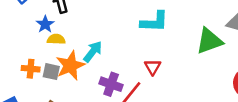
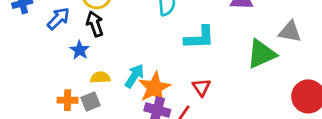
yellow semicircle: (56, 39) -> (100, 77), moved
orange star: (70, 66) -> (154, 88), moved
gray square: (51, 72) -> (91, 102), turned -30

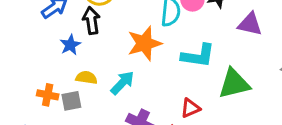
green triangle: (261, 54) -> (234, 84), moved
red triangle: (201, 87) -> (190, 108), turned 30
orange star: (154, 88) -> (144, 43), moved

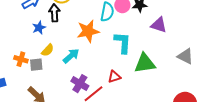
cyan L-shape: (198, 56) -> (123, 43), turned -100
yellow semicircle: (86, 78) -> (48, 50), turned 120

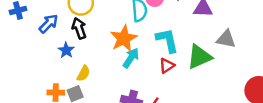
cyan arrow: (71, 56) -> (131, 58), moved
gray triangle: (185, 56) -> (226, 39), moved
red triangle: (114, 77) -> (167, 66), moved

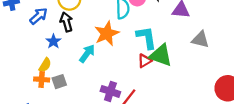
green triangle: (199, 57) -> (161, 55), moved, turned 40
cyan arrow: (131, 58) -> (87, 53), moved
yellow semicircle: (83, 73) -> (45, 65), moved

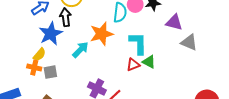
gray triangle: (200, 40) -> (189, 42), moved
blue star: (53, 41) -> (51, 34), size x1.6
green triangle: (161, 55) -> (149, 62), size x0.6

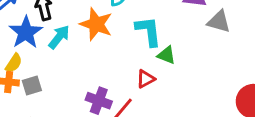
orange star: (102, 34) -> (96, 24), turned -30
cyan arrow: (80, 50) -> (59, 37), moved
red triangle: (133, 65) -> (146, 79), moved

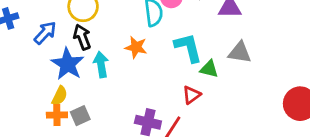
gray triangle: (219, 22) -> (240, 52), moved
orange star: (96, 24) -> (136, 47), size x0.7
cyan arrow: (59, 37) -> (101, 64), turned -40

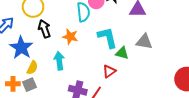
black arrow: (82, 37) -> (44, 29), moved
cyan arrow: (101, 64) -> (59, 61), moved
yellow semicircle: (60, 96) -> (32, 68), moved

